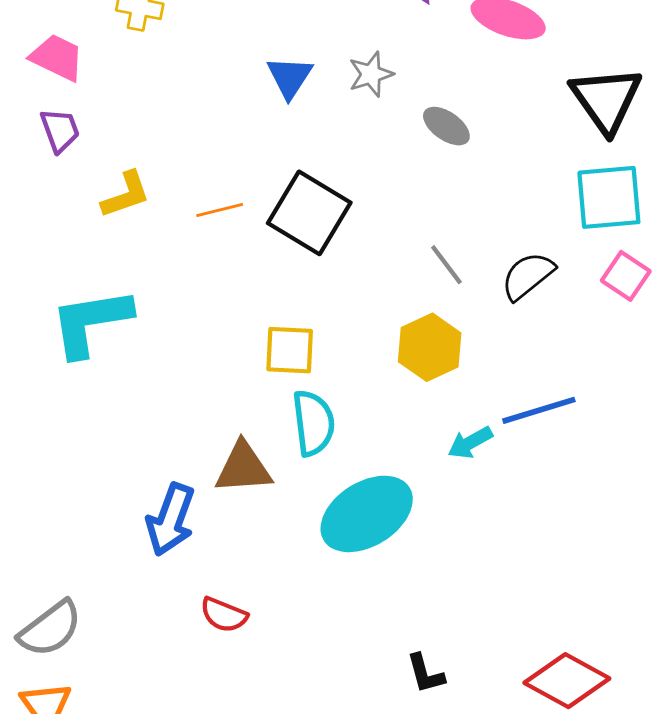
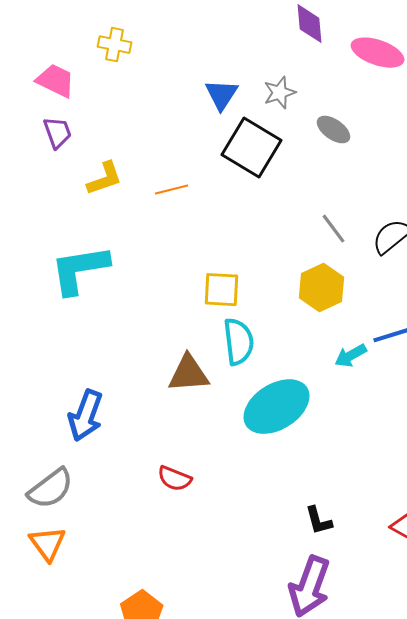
black square: (309, 213) -> (252, 148), moved
blue arrow: (171, 520) -> (86, 416), moved

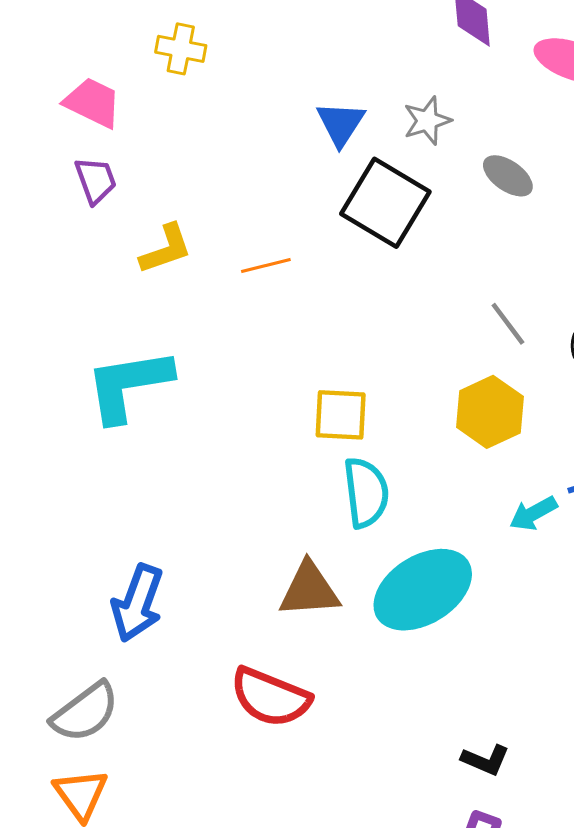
brown triangle: (189, 374) -> (309, 590), moved
red semicircle: (175, 479) -> (270, 697), size x1.6
black L-shape: (319, 521) -> (485, 760), turned -52

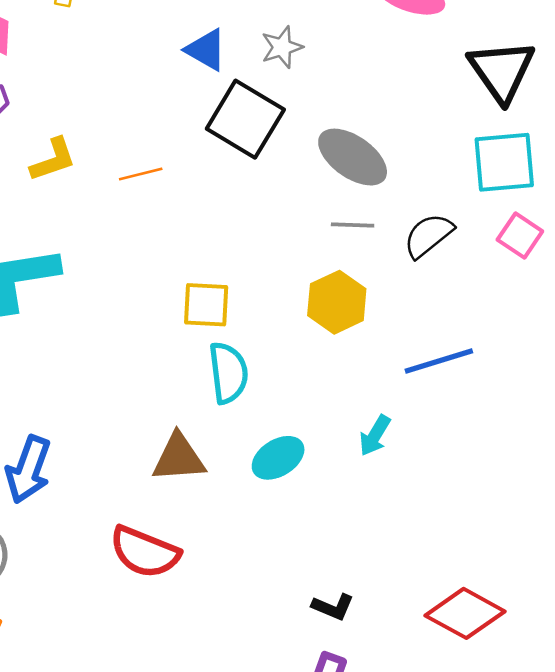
blue triangle: (341, 124) -> (206, 50), turned -33
gray ellipse: (508, 176) -> (353, 157), moved, size x1.6
gray line: (508, 324) -> (353, 225), turned -51
cyan arrow: (533, 513) -> (375, 436), moved, turned -30
cyan ellipse: (423, 590) -> (278, 458), size x0.6

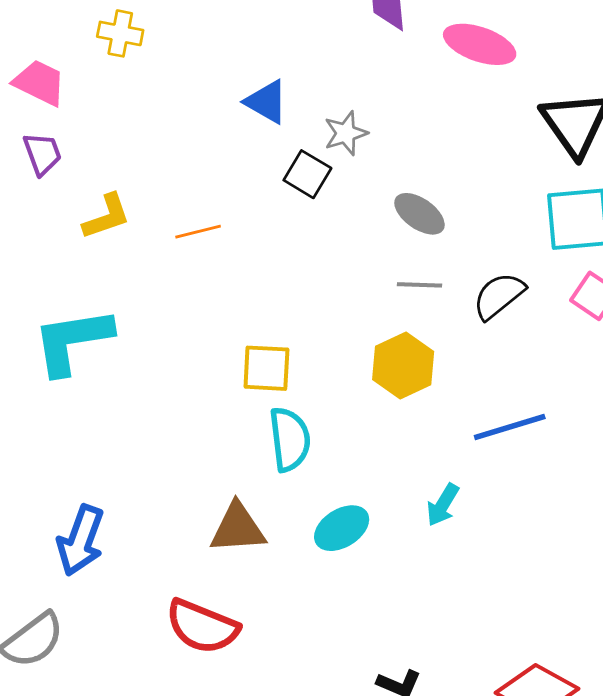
gray star: (282, 47) -> (346, 133), moved
black square: (245, 119) -> (307, 174), size x0.6
gray ellipse: (353, 157) -> (419, 214), size x0.7

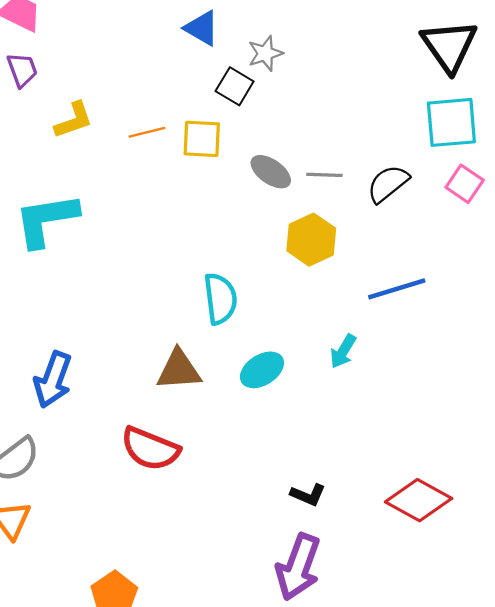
gray ellipse: (419, 214) -> (271, 172), moved
yellow square: (266, 368) -> (202, 139), moved

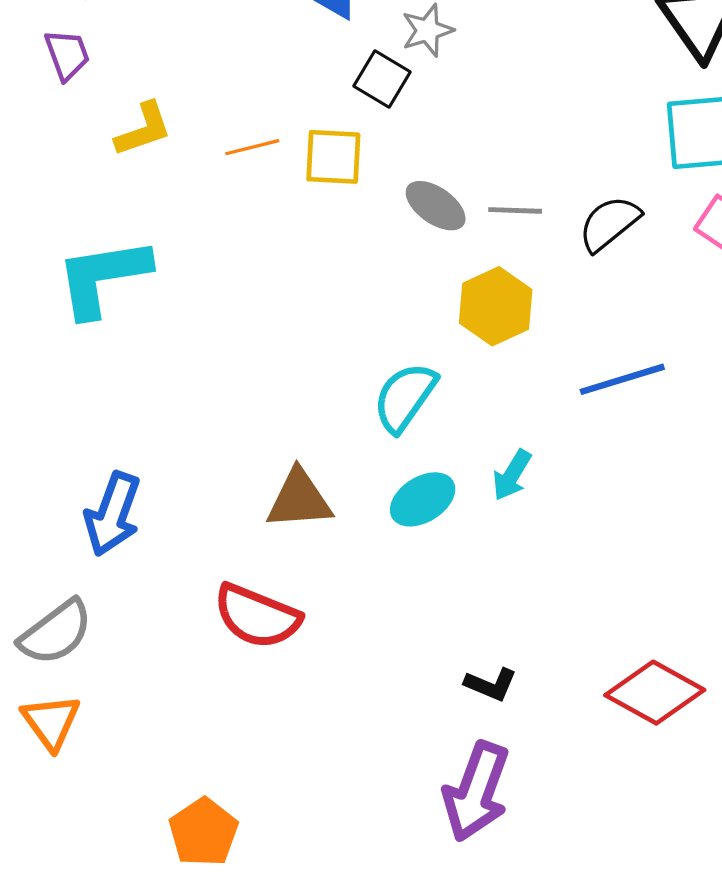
cyan semicircle: (220, 299) -> (405, 397), moved, turned -138
cyan arrow: (343, 351) -> (512, 475), moved

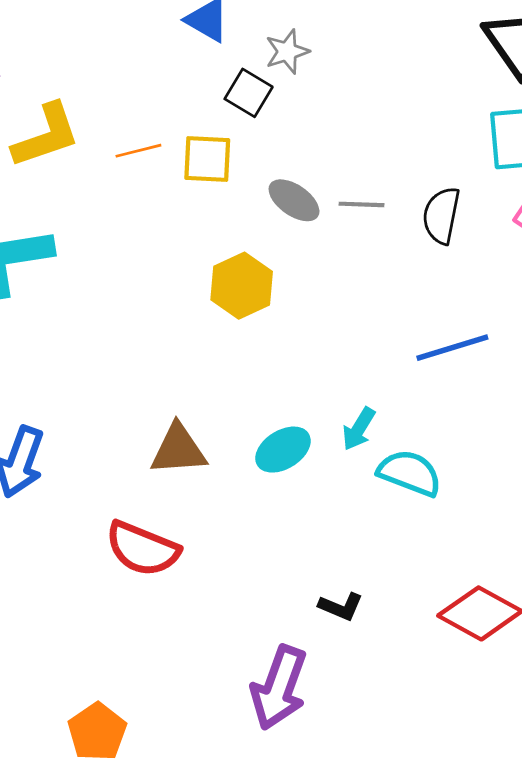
yellow L-shape: (143, 129) -> (46, 136), size x1.4
black semicircle: (609, 223) -> (441, 215), turned -40
yellow hexagon: (496, 306) -> (242, 286), moved
cyan semicircle: (405, 397) -> (410, 473), moved, turned 76
purple arrow: (476, 792) -> (279, 688), moved

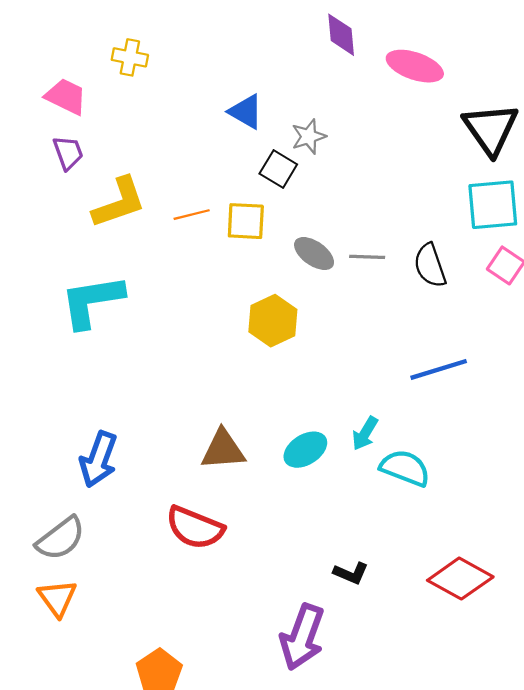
black semicircle: (441, 215) -> (430, 265), turned -30

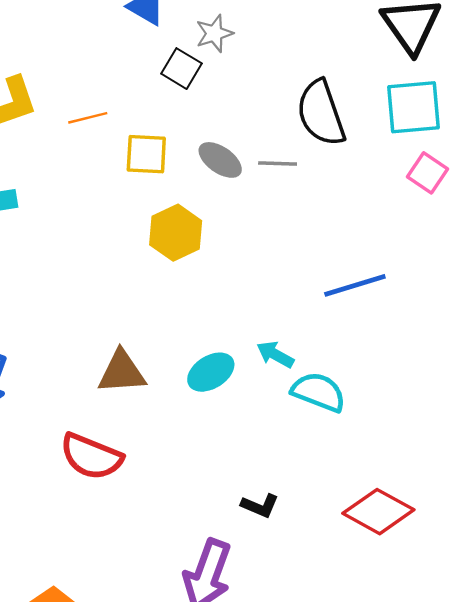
yellow square: (246, 221) -> (146, 154), moved
black semicircle: (430, 265) -> (321, 113), moved, size x1.4
cyan arrow: (365, 433) -> (275, 355), turned 88

